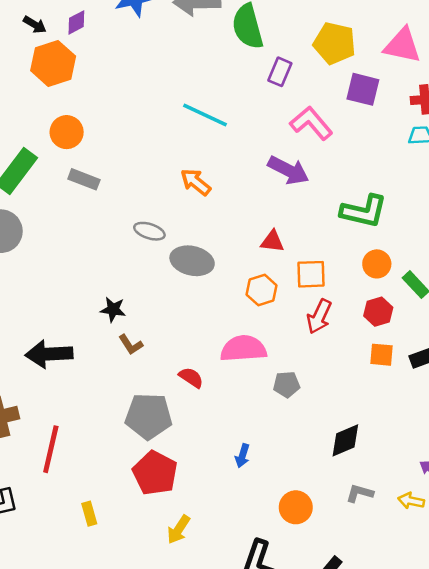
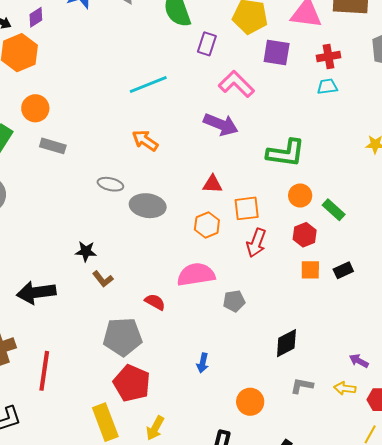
cyan line: (205, 115) -> (148, 85), turned -42
yellow rectangle: (89, 514) -> (105, 422), moved, size x1.8

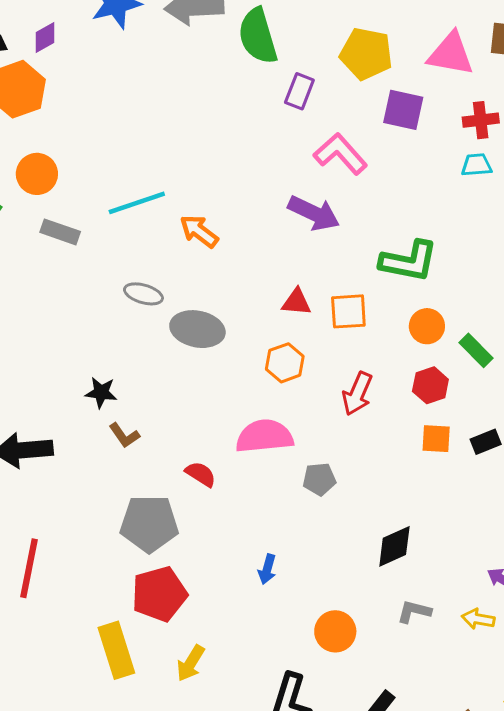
cyan line: (148, 85) -> (137, 203), moved
orange square: (247, 208) -> (348, 311), moved
red pentagon: (132, 383) -> (159, 594), turned 30

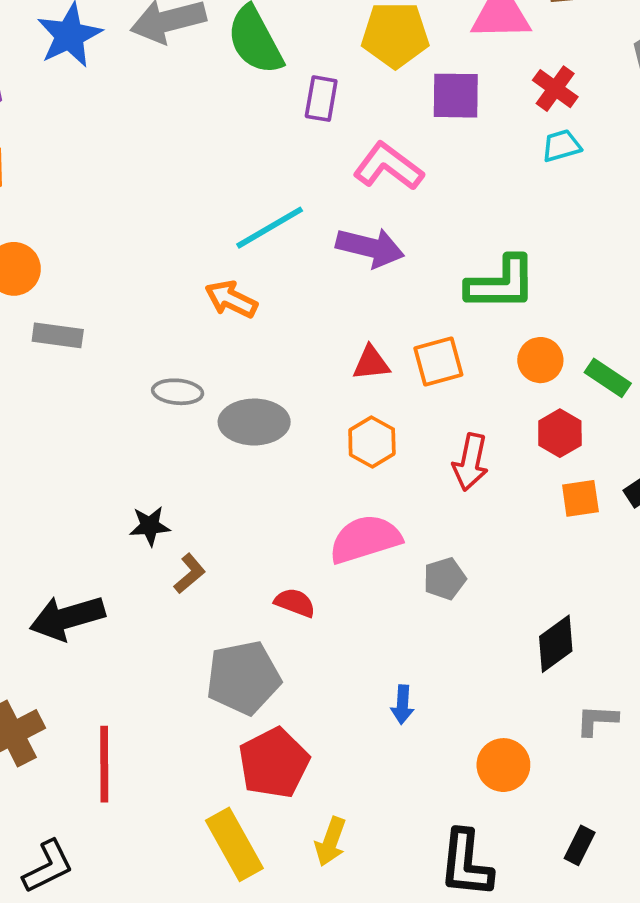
red cross: (481, 120) -> (555, 89), turned -36
cyan line: (137, 203) -> (270, 228), moved
brown L-shape: (124, 435) -> (190, 574), turned -84

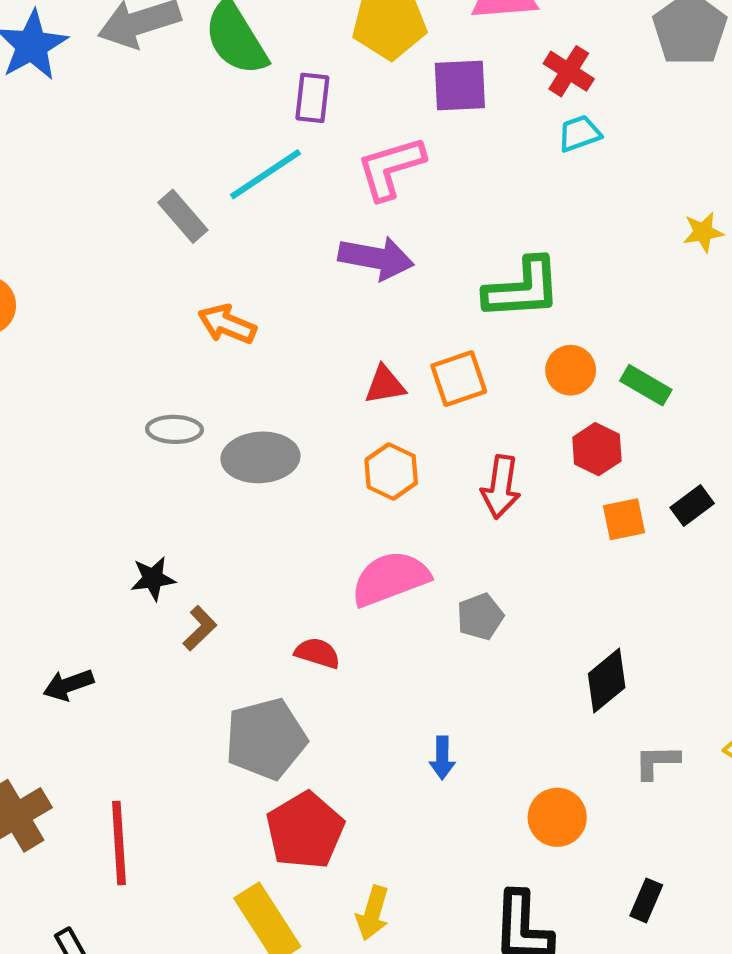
pink L-shape: (388, 166) -> (391, 168), turned -50
cyan line: (270, 228) -> (266, 174), moved
gray rectangle: (58, 335) -> (183, 216), moved, turned 45
black arrow: (67, 618) -> (68, 685), size x0.6

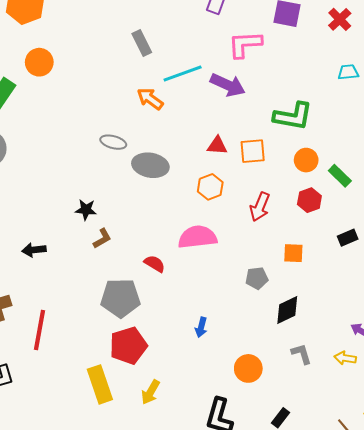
cyan trapezoid: (579, 133) -> (348, 72), moved
cyan line: (266, 174) -> (183, 74), moved
orange square: (624, 519) -> (293, 253), moved
gray pentagon: (480, 617) -> (257, 278), moved
gray L-shape: (657, 762) -> (301, 354), turned 60

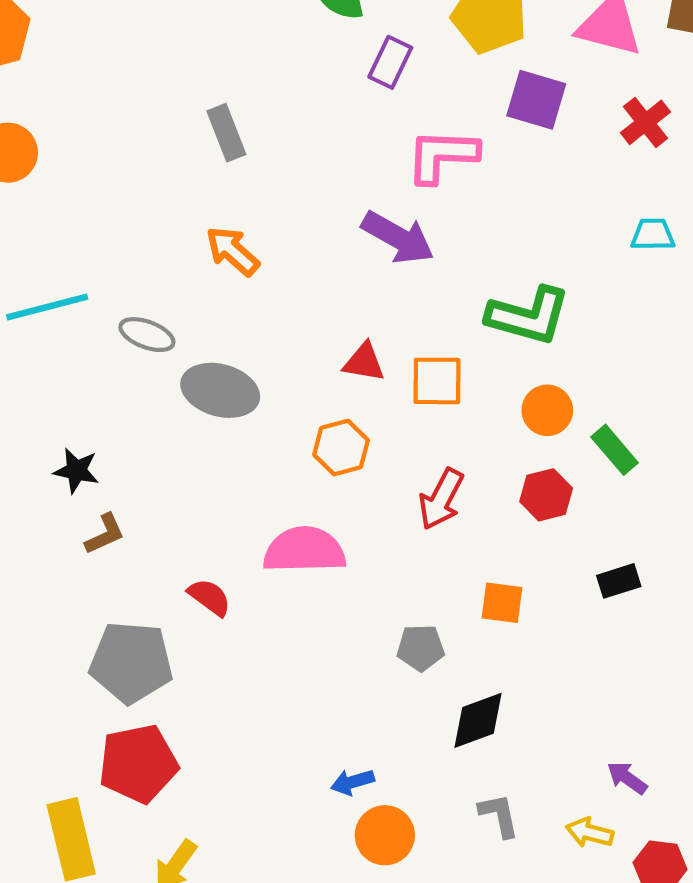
cyan line: (183, 74) -> (47, 307), moved
blue arrow: (201, 327) -> (352, 782), moved, turned 54

